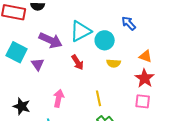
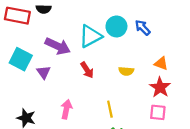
cyan circle: (105, 40) -> (116, 26), moved

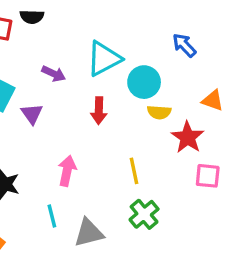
cyan circle: (116, 26) -> (144, 82), moved
purple arrow: (58, 46) -> (54, 74), size x0.6
red arrow: (87, 70) -> (99, 111), turned 35
red star: (160, 87) -> (188, 137), moved

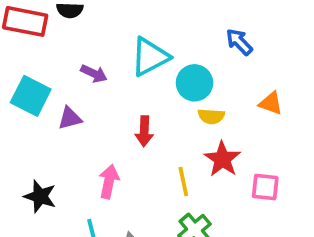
red arrow: (99, 111) -> (144, 131), moved
purple triangle: (32, 114) -> (70, 118), turned 50
red star: (188, 137) -> (222, 159), moved

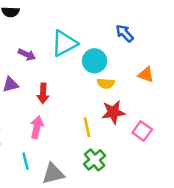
red arrow: (144, 131) -> (43, 93), moved
red star: (222, 159) -> (113, 112), turned 30
pink square: (265, 187) -> (142, 131), turned 30

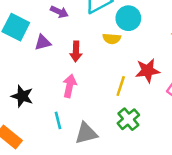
yellow semicircle: (106, 83) -> (112, 39), moved
yellow line: (87, 127) -> (121, 86), turned 30

